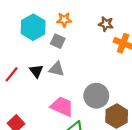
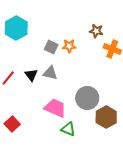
orange star: (64, 20) -> (69, 46), moved
cyan hexagon: (33, 27) -> (16, 28), moved

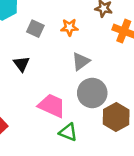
gray square: (51, 47) -> (35, 29), moved
gray triangle: (50, 73) -> (81, 61), moved, turned -49

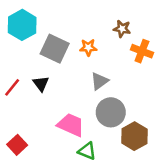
gray square: (35, 29) -> (55, 49), size x1.6

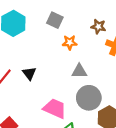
gray square: (55, 49) -> (55, 20), moved, size x0.7
gray triangle: (100, 81) -> (79, 71), turned 35

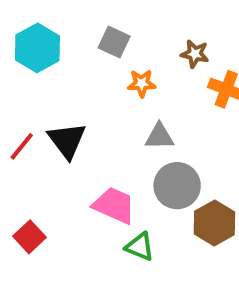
black triangle: (29, 73) -> (67, 140), size x1.5

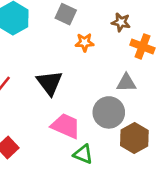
gray triangle: (159, 136) -> (126, 83), moved
black triangle: (67, 140) -> (50, 83), moved

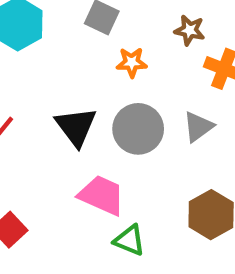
gray triangle: (126, 83) -> (198, 127), turned -35
gray circle: (109, 112) -> (138, 129), moved

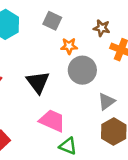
gray triangle: (198, 127) -> (106, 101), moved
gray circle: (138, 129) -> (82, 70), moved

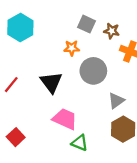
gray square: (52, 21) -> (87, 24), moved
orange star: (69, 46) -> (72, 48), moved

